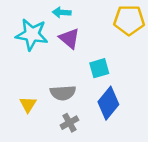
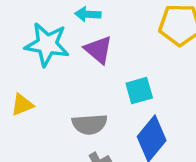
yellow triangle: (28, 104) -> (22, 105), moved, turned 36

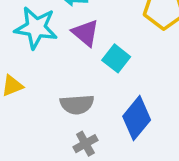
cyan square: (139, 91) -> (116, 58), moved, turned -36

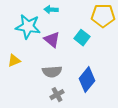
purple triangle: (85, 33) -> (52, 40), moved
cyan square: (116, 58) -> (82, 38), moved

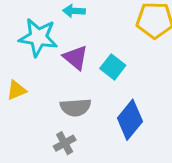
cyan square: (82, 38) -> (113, 67), moved
gray cross: (57, 95) -> (65, 143), moved

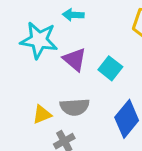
yellow triangle: (16, 90) -> (42, 114), moved

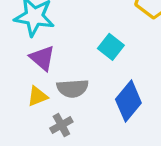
purple triangle: (75, 59) -> (42, 58), moved

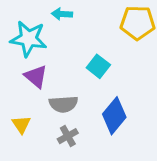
yellow triangle: (37, 96) -> (21, 124), moved, turned -42
gray cross: (61, 125) -> (68, 136), moved

